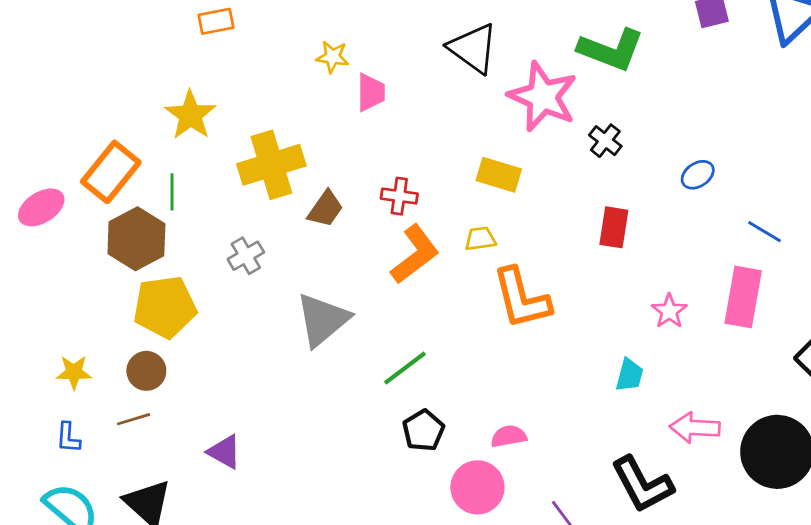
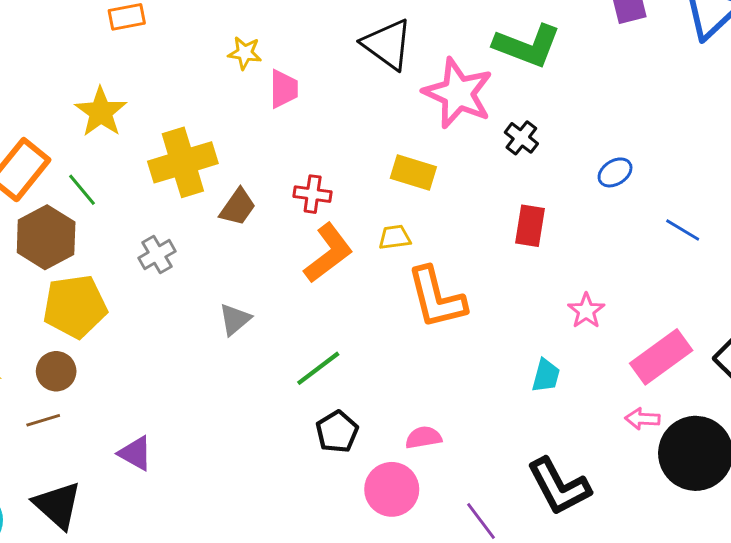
green line: (172, 192) -> (82, 190), turned -40
pink rectangle: (743, 297) -> (661, 357), moved, turned 44
gray triangle: (323, 320) -> (235, 319), size x0.6
pink arrow: (695, 428) -> (642, 419), moved, size x0.7

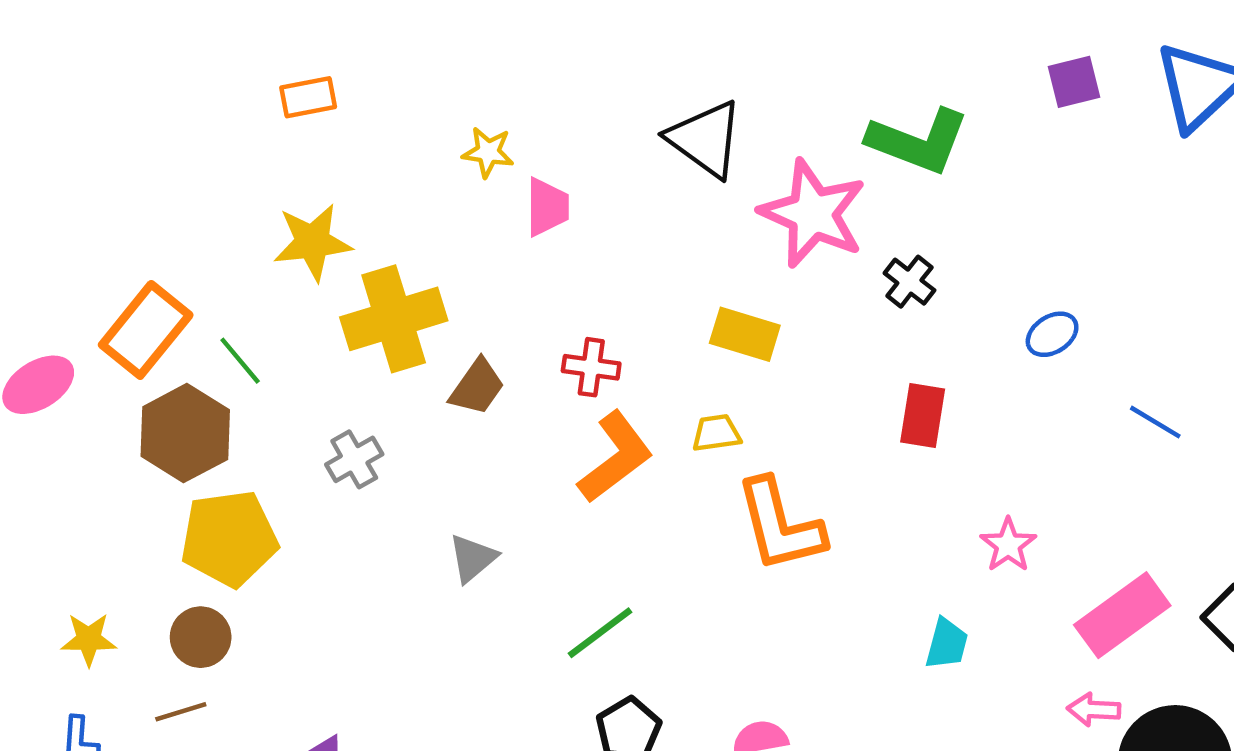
yellow star: (101, 112) -> (312, 242), moved, turned 30

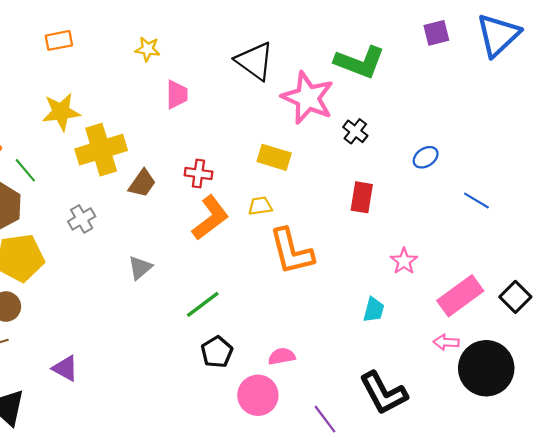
yellow star: (488, 152) -> (148, 49), moved

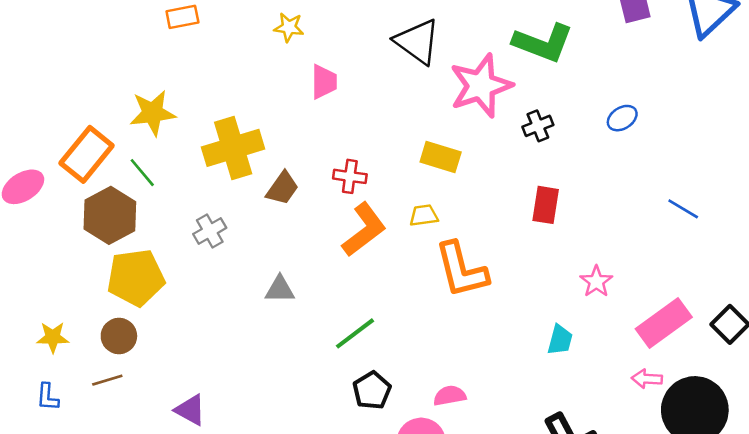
pink star: (308, 98) -> (481, 86), turned 30
yellow star: (61, 112) -> (153, 113), moved
black cross: (355, 131) -> (538, 126), turned 30
blue ellipse: (426, 157) -> (622, 118), moved
gray triangle: (140, 268) -> (280, 289), turned 40

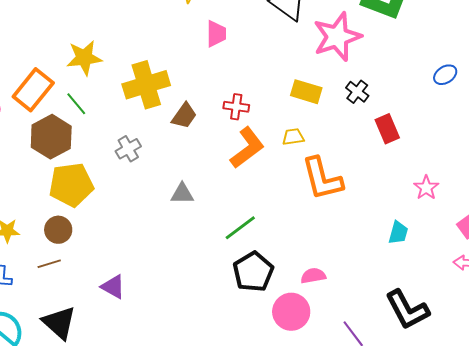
blue ellipse: (622, 118) -> (445, 75), moved
black cross: (538, 126) -> (357, 92), moved, turned -30
red rectangle: (546, 205) -> (387, 129), turned -32
black pentagon: (372, 390) -> (253, 272), size x1.4

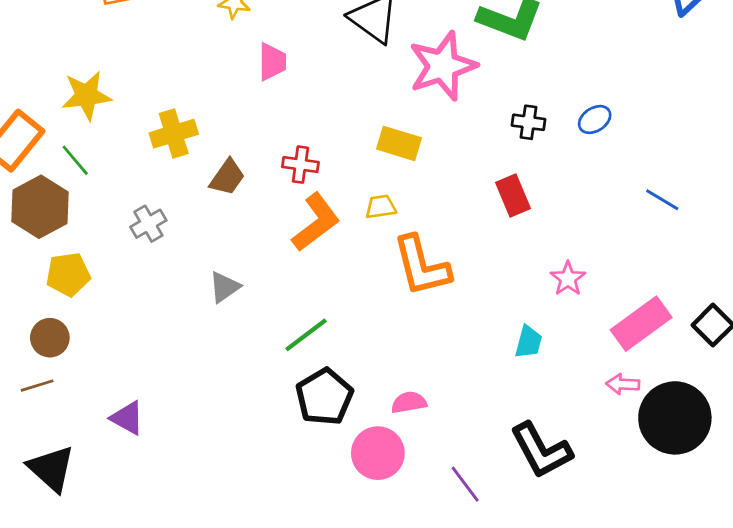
yellow cross: (146, 85) -> (174, 134), size x0.7
black cross: (357, 92) -> (528, 122), moved, turned -30
yellow pentagon: (71, 185) -> (68, 274), size x0.7
gray triangle: (182, 194) -> (224, 287), turned -35

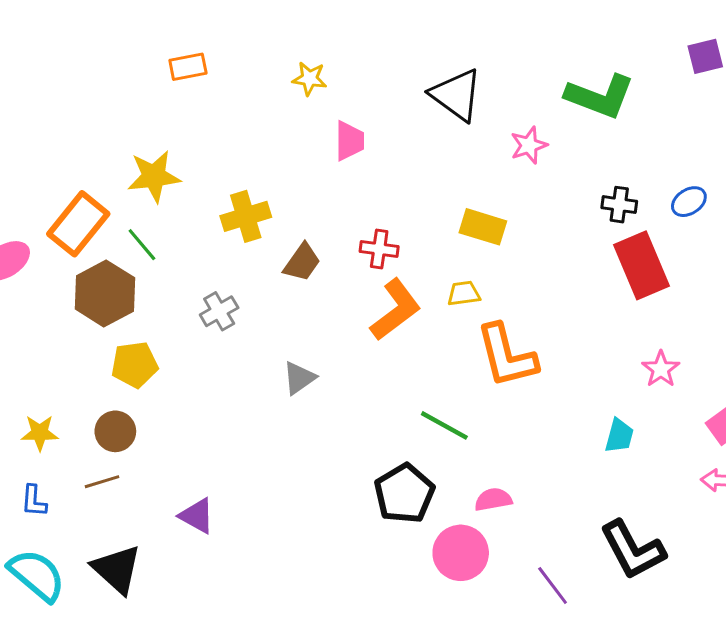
pink star: (443, 66) -> (529, 145), size x0.5
red rectangle: (513, 196) -> (641, 265), moved, size x1.5
green line: (306, 335) -> (444, 425), moved, turned 66

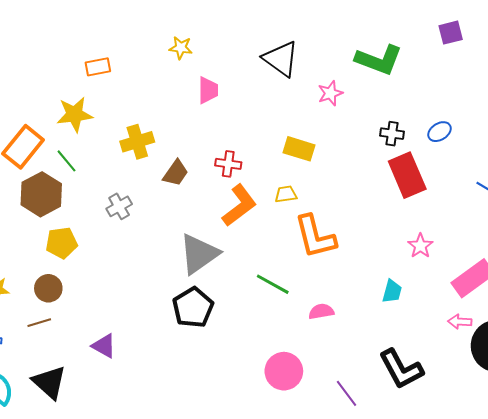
orange rectangle: (188, 67) -> (98, 67), moved
gray triangle: (299, 378) -> (199, 254), moved, size x1.8
black pentagon: (404, 494) -> (193, 307), moved
pink semicircle: (493, 500) -> (321, 312), moved

